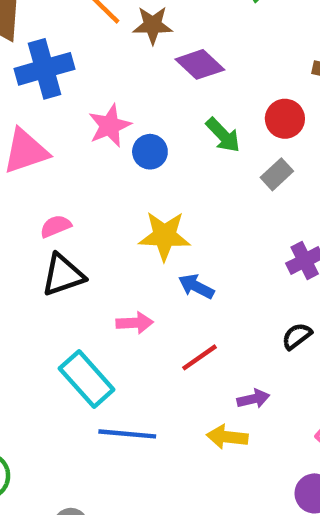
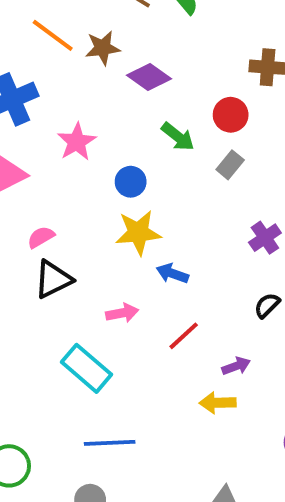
blue circle: (150, 152) -> (131, 182), moved
blue line: (127, 434) -> (110, 443), moved

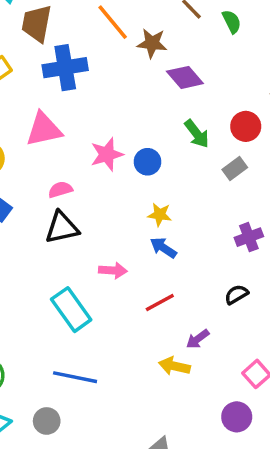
pink star: (77, 142) -> (107, 154), moved
yellow star: (138, 233) -> (160, 215), moved, size x0.6
purple arrow: (236, 366) -> (198, 339), turned 150

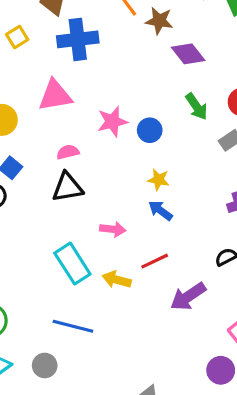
purple arrow: (198, 339) -> (188, 296), size x1.6
yellow arrow: (174, 366) -> (117, 280), moved

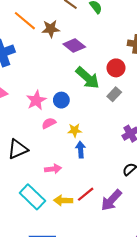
green arrow: (197, 107) -> (88, 78), size x1.4
pink semicircle: (68, 152) -> (49, 123), moved
blue arrow: (160, 210) -> (81, 150), turned 63
red line: (155, 261) -> (86, 194), moved

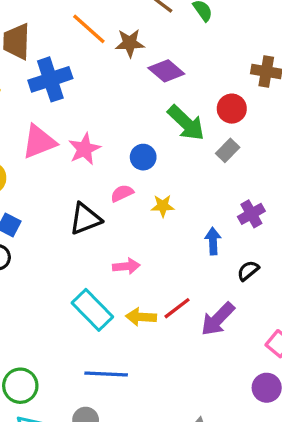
pink star: (36, 100) -> (84, 149), moved
black triangle: (18, 149) -> (85, 219), moved
blue arrow: (81, 150) -> (213, 241), moved

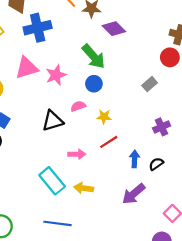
red circle: (232, 109) -> (170, 57), moved
green arrow: (186, 123) -> (94, 56), moved
blue arrow: (213, 241) -> (134, 159), moved
red line: (177, 308) -> (109, 142), moved

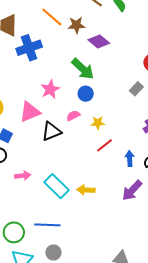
pink triangle: (27, 68) -> (30, 112), moved
pink arrow: (77, 154) -> (23, 176), moved
blue line: (58, 223) -> (47, 225), moved

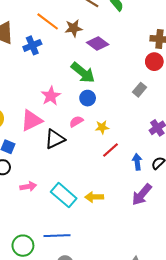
blue cross: (29, 48) -> (32, 45), moved, size x0.7

